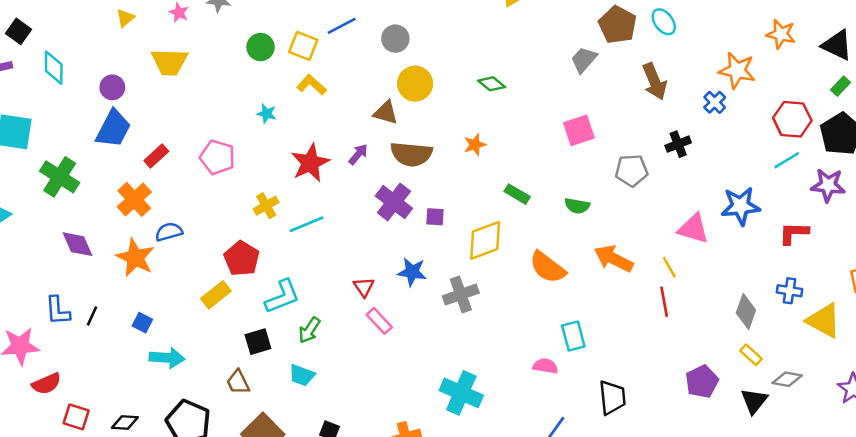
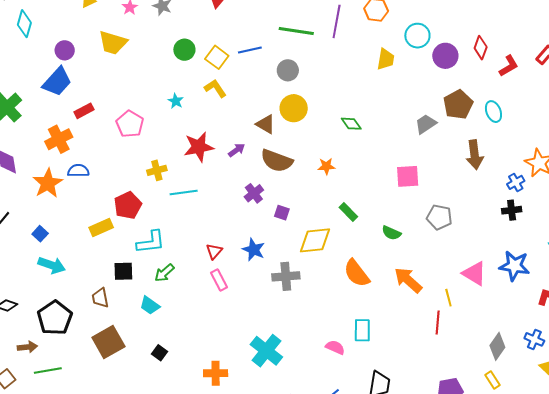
black cross: (678, 144) -> (512, 210), moved
purple cross: (394, 202) -> (254, 193), size x0.7

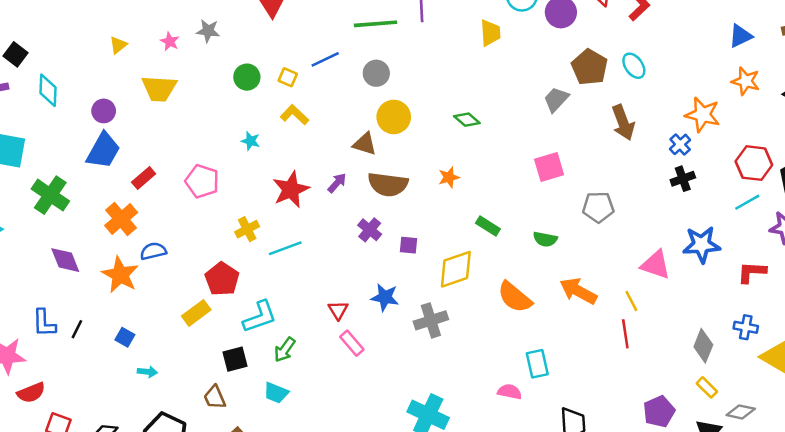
yellow square: (217, 57) -> (288, 77), size x0.7
cyan arrow: (52, 265) -> (147, 372), size x0.6

